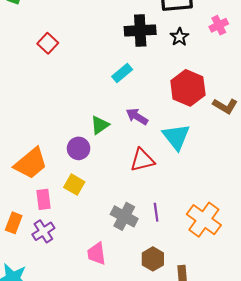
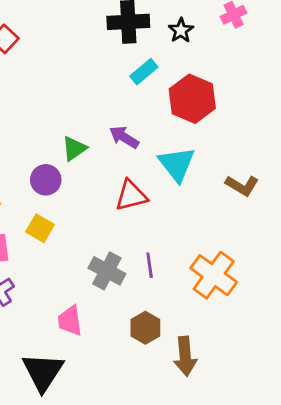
cyan rectangle: (122, 73) -> (144, 72), moved
brown L-shape: (225, 106) -> (242, 185), moved

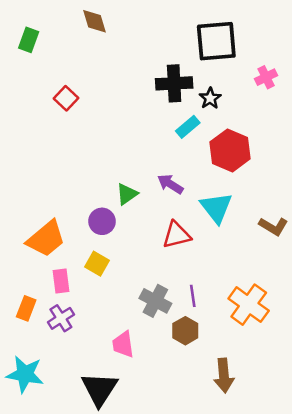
black star: (181, 30) -> (210, 98), moved
brown hexagon: (145, 328) -> (185, 331), moved

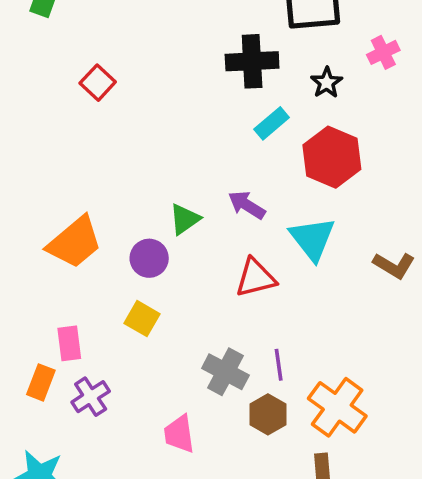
black star: (210, 98) -> (327, 83), moved
orange trapezoid: (46, 239) -> (75, 242), moved
pink rectangle: (61, 281) -> (69, 343), moved
orange cross: (249, 305) -> (337, 407), moved

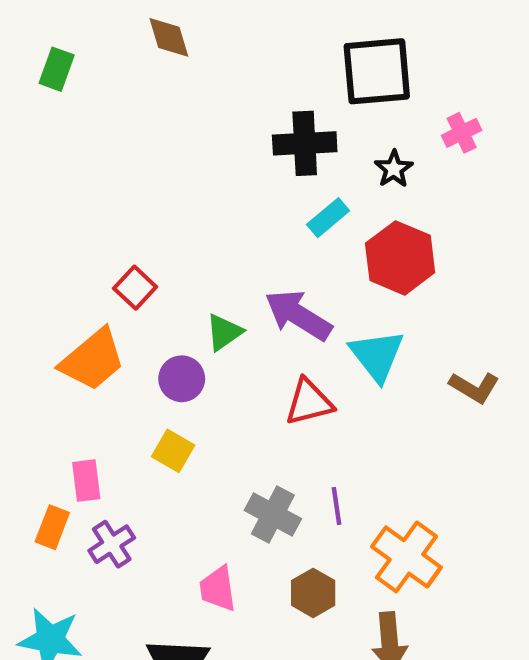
red square: (98, 83) -> (135, 288), moved
purple arrow: (247, 205) -> (298, 315), size x1.5
brown hexagon: (268, 414) -> (313, 593), moved

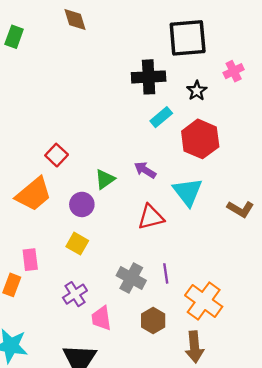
purple arrow: (298, 315) -> (145, 170), size x0.6
purple cross: (112, 544) -> (75, 294), moved

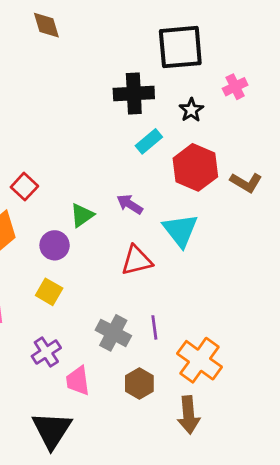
brown L-shape: (240, 209) -> (246, 182), moved

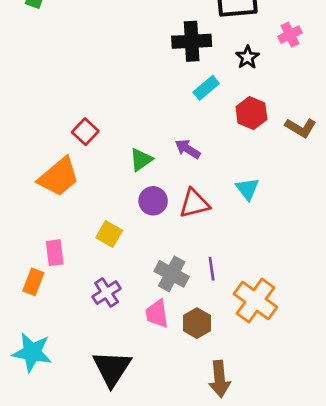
red hexagon: (195, 167) -> (251, 113), size x0.7
cyan triangle: (180, 230) -> (247, 189), moved, size x0.7
purple circle: (55, 245) -> (153, 201), moved
pink trapezoid: (78, 381) -> (157, 314), moved
brown arrow: (189, 415) -> (220, 379), moved

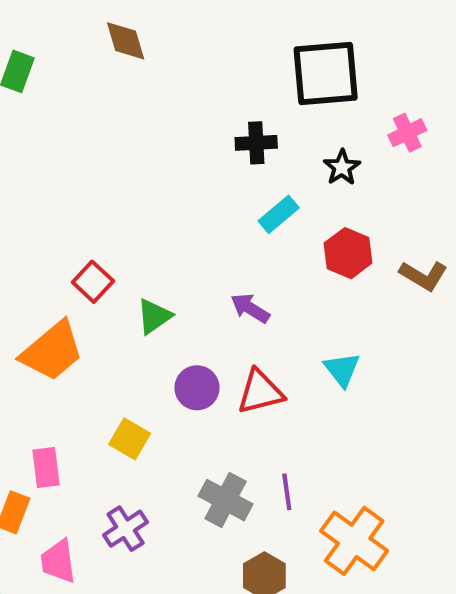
black cross: (192, 41) -> (256, 143), size x0.7
green triangle: (141, 160) -> (154, 316), moved
pink trapezoid: (157, 314) -> (58, 561), moved

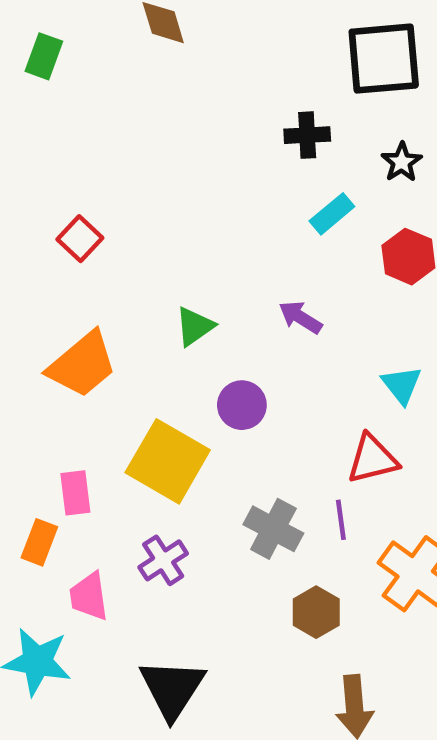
red square: (93, 282) -> (80, 239), moved
red triangle: (260, 392) -> (372, 459), moved
yellow square: (130, 439) -> (168, 461), size x1.8

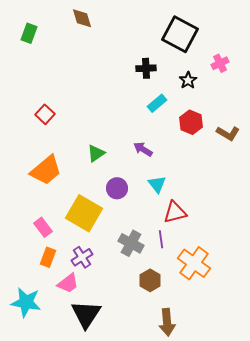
black square: (384, 59) -> (180, 34), turned 33
cyan triangle: (402, 385) -> (157, 184), moved
pink rectangle: (75, 493) -> (43, 227), turned -30
orange rectangle: (39, 542) -> (48, 257), moved
pink trapezoid: (89, 596) -> (68, 283), moved, turned -120

